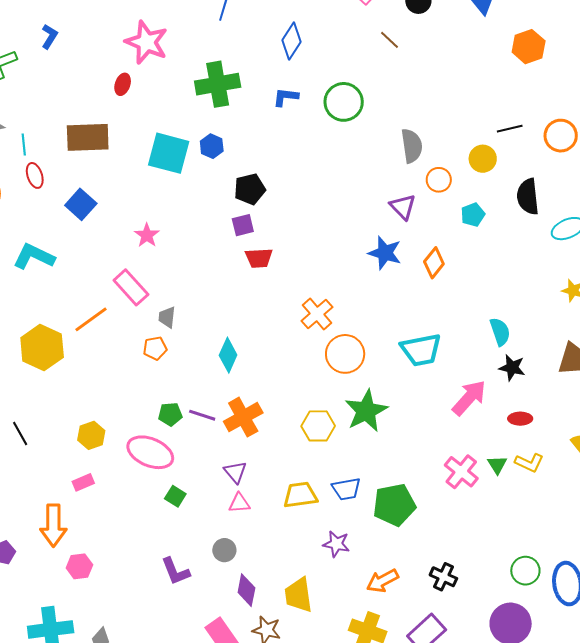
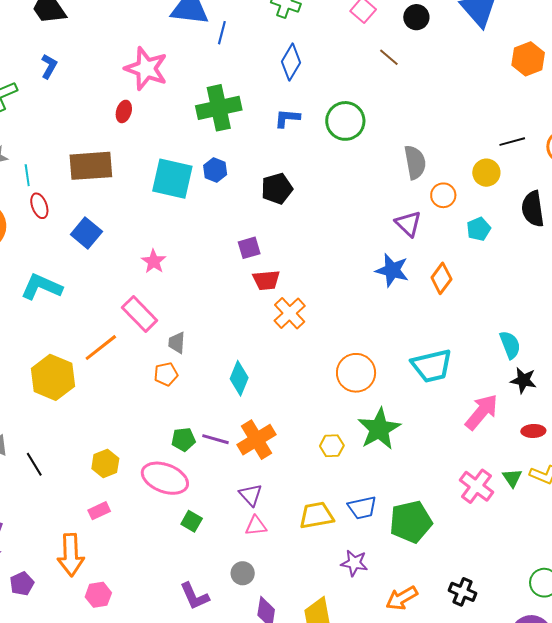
black pentagon: (250, 189) -> (277, 189), moved
orange cross: (317, 314) -> (290, 313), moved
yellow hexagon: (318, 426) -> (332, 446), size x0.7

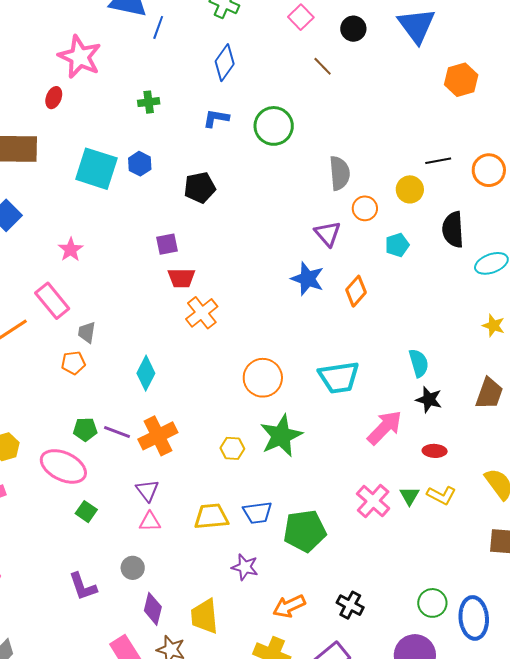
green cross: (219, 108) -> (149, 102), size x0.5

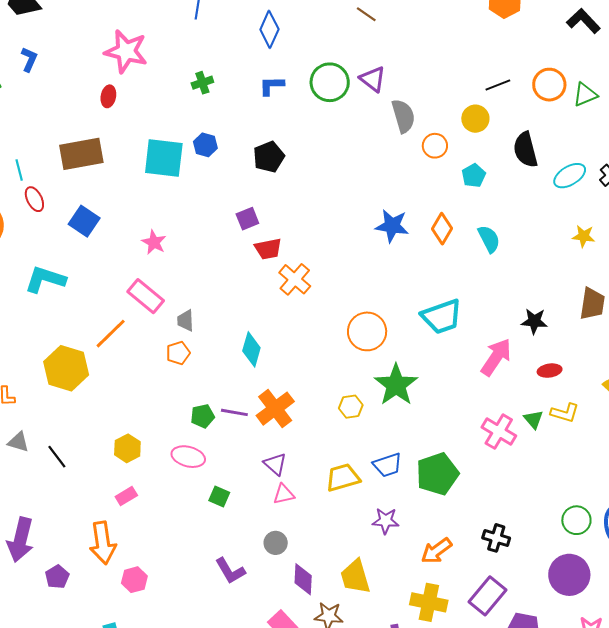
purple triangle: (328, 234) -> (373, 79), moved
cyan semicircle: (419, 363) -> (489, 239), moved
pink ellipse: (63, 466) -> (188, 457), size x0.7

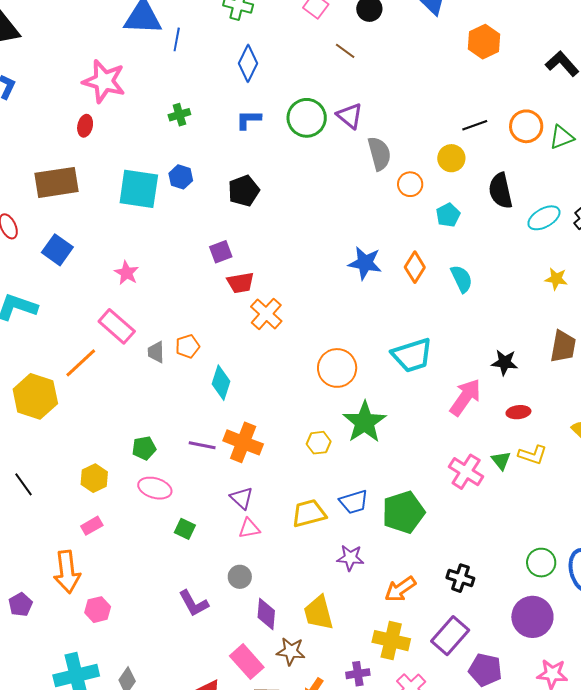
orange pentagon: (178, 353) -> (188, 346), moved
orange cross: (275, 409) -> (243, 442), turned -33
green pentagon: (203, 416) -> (144, 448), moved

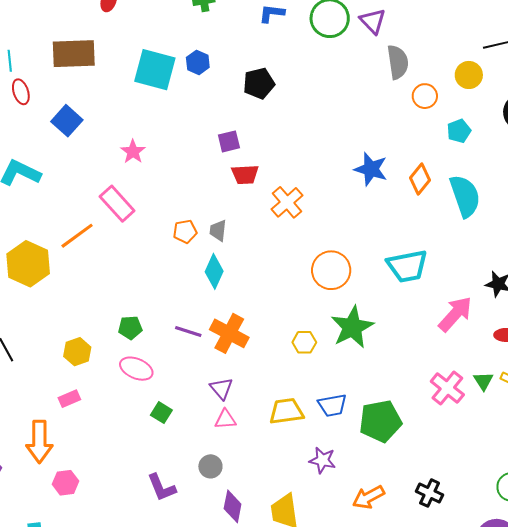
cyan semicircle: (462, 279) -> (465, 196), size x1.5
orange cross: (266, 314) -> (287, 202), moved
gray trapezoid: (156, 352) -> (218, 230), moved

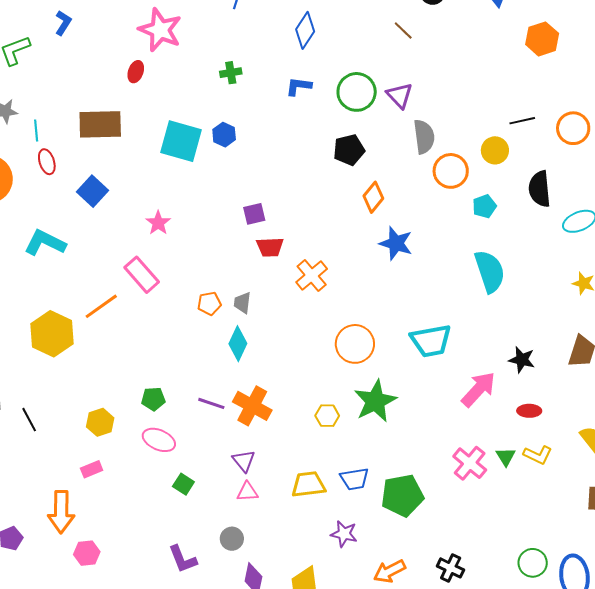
black pentagon: (259, 83) -> (349, 150), moved
orange circle: (425, 96) -> (451, 171), size x1.4
orange diamond: (420, 179) -> (373, 197), moved

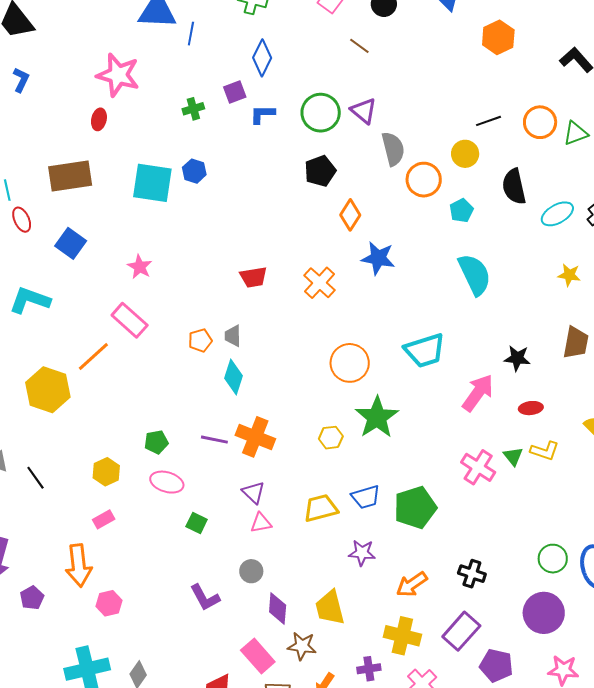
purple square: (254, 214) -> (235, 92), moved
orange cross: (312, 275) -> (320, 283), moved

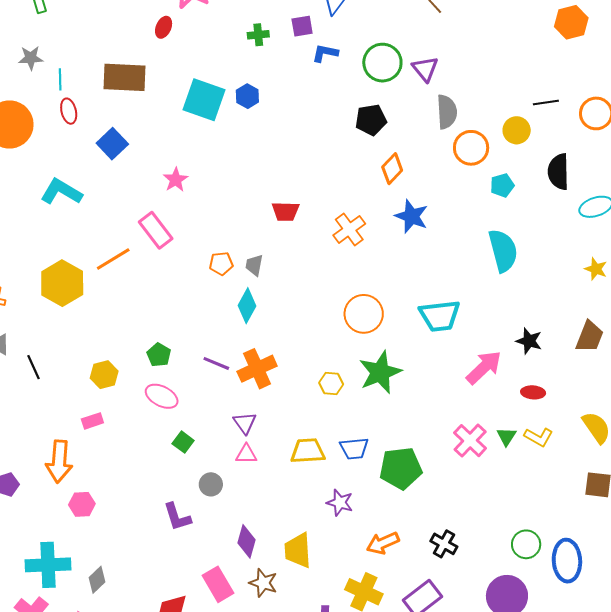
orange cross: (255, 437) -> (257, 369), turned 33
green pentagon: (156, 442) -> (159, 355), turned 30
gray circle: (251, 571) -> (211, 484), moved

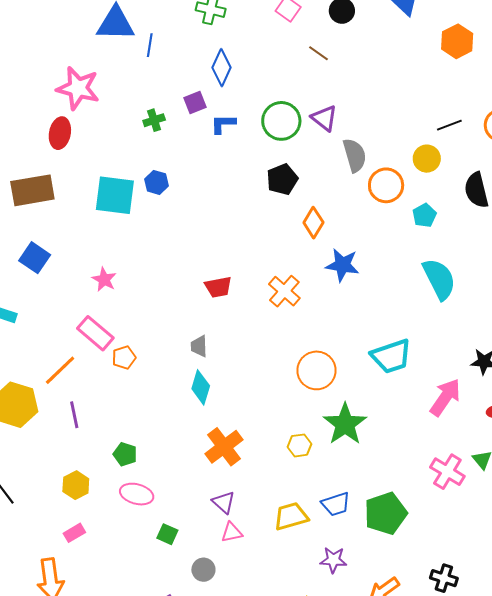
red ellipse: (164, 27) -> (60, 133), size x1.4
orange pentagon: (221, 264) -> (124, 357), moved
purple line: (216, 363) -> (74, 415), moved, turned 68

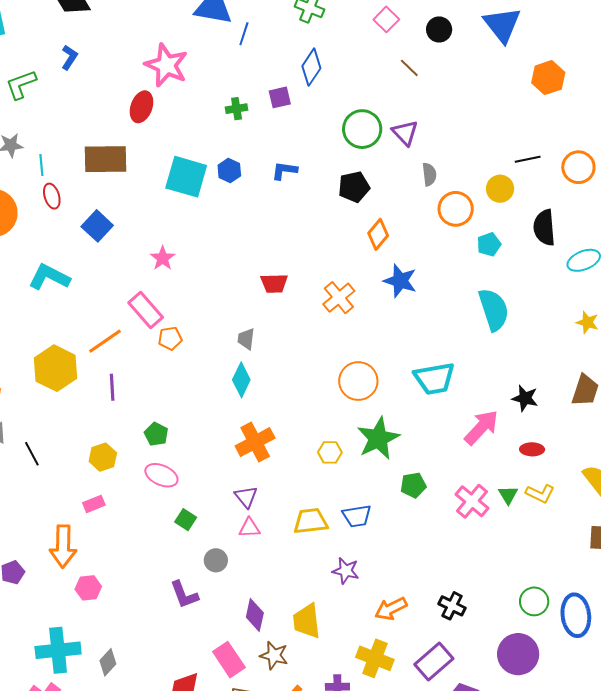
blue L-shape: (223, 124) -> (284, 171), moved
gray semicircle: (355, 155) -> (429, 174), size x0.7
green pentagon: (386, 513) -> (413, 485), moved, size x0.6

